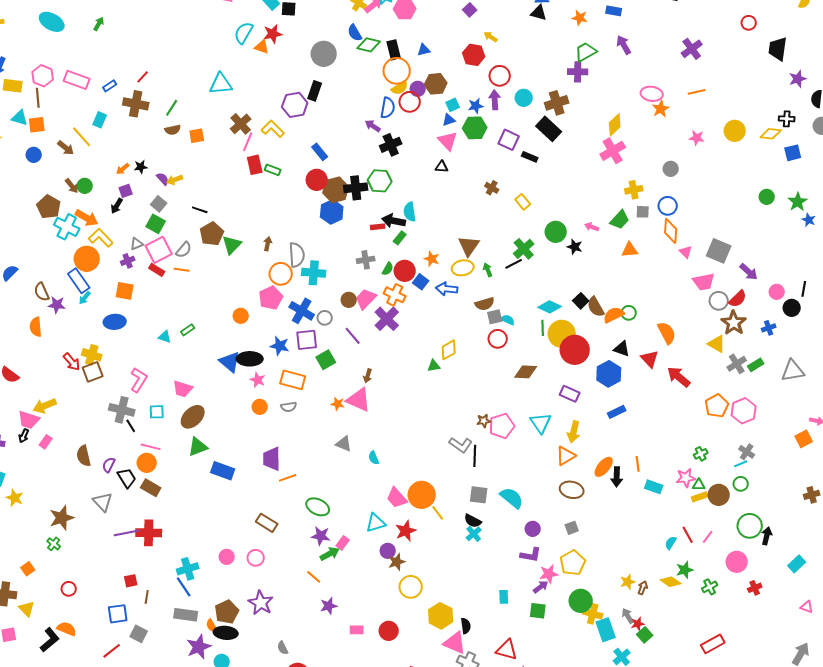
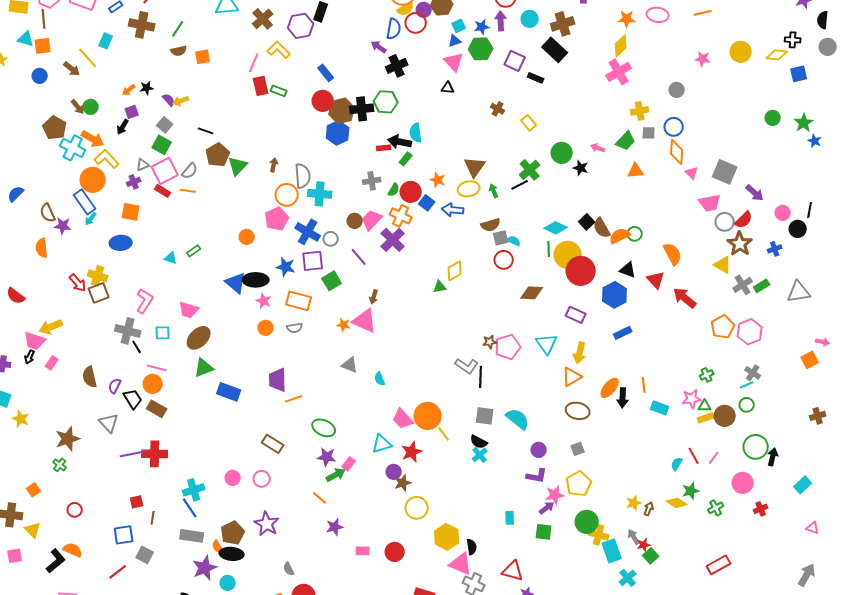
orange star: (661, 109) -> (627, 19), moved, turned 30
brown cross: (241, 124) -> (263, 19), moved

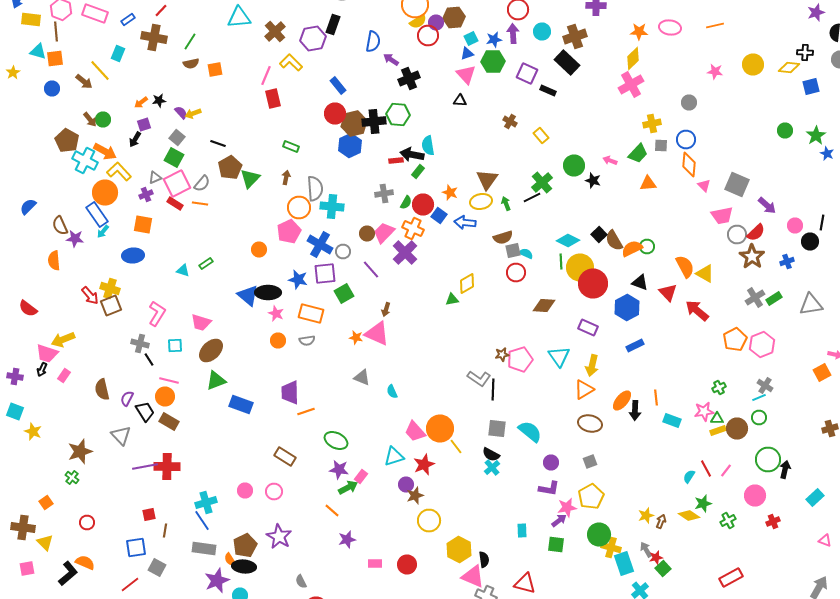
blue semicircle: (394, 29) -> (373, 42), moved
green rectangle: (279, 91) -> (291, 146), moved
yellow triangle: (723, 265) -> (705, 274), moved
gray cross: (128, 331) -> (140, 344), size x0.7

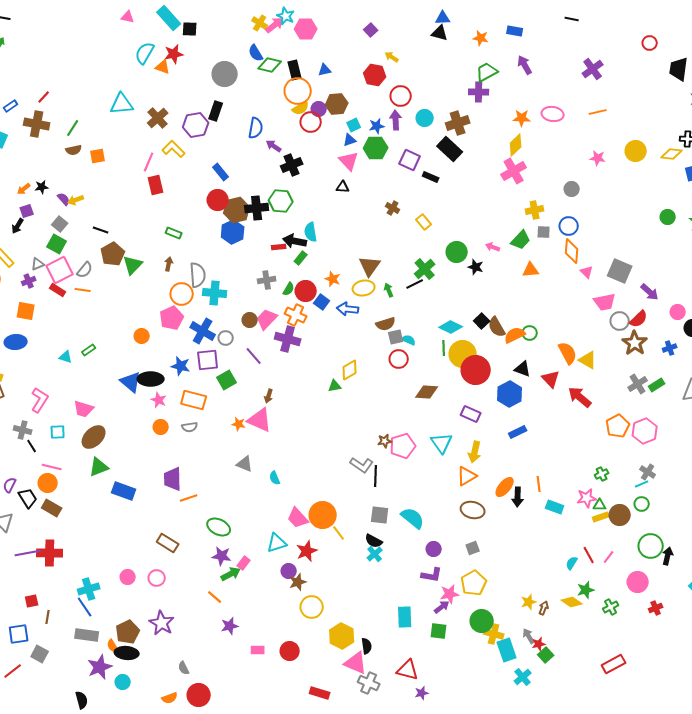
purple cross: (405, 252) -> (288, 339), turned -30
cyan rectangle: (522, 530) -> (405, 617), size x1.5

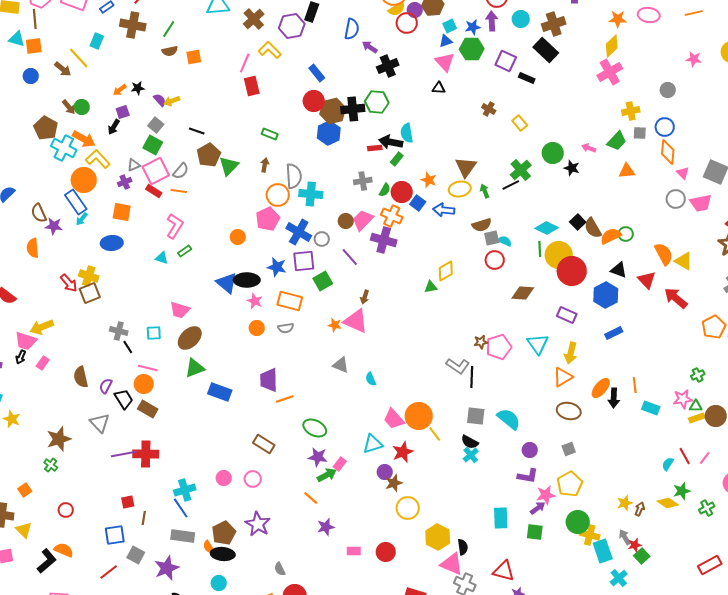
gray circle: (620, 321) -> (676, 199), moved
pink L-shape: (40, 400) -> (175, 226), moved
purple star: (100, 667) -> (167, 568), moved

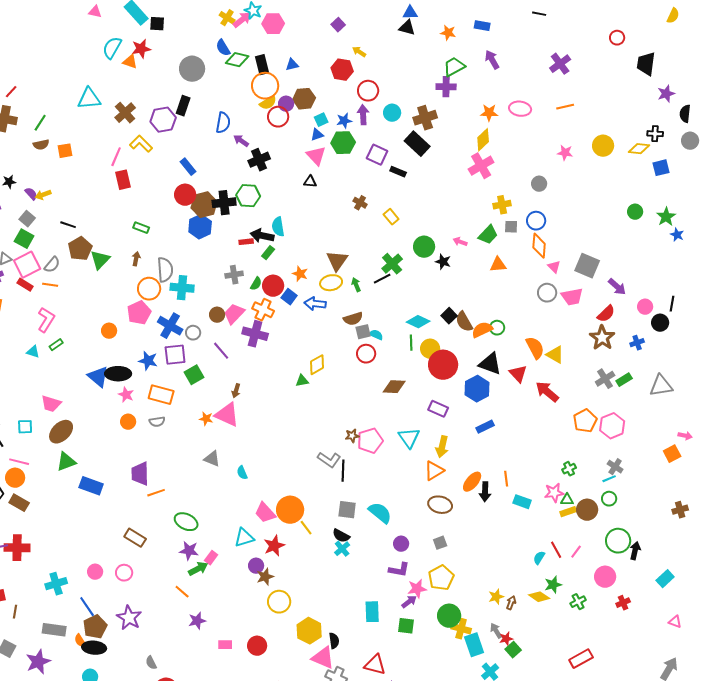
yellow circle: (559, 255) -> (430, 349), size x0.7
black triangle: (619, 270) -> (490, 364), size x1.4
blue line: (181, 508) -> (87, 607), moved

